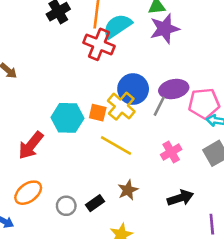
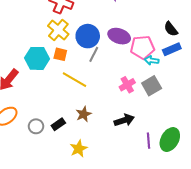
purple ellipse: (174, 89) -> (119, 36), turned 30
yellow cross: (121, 106) -> (58, 30), moved
gray line: (159, 106) -> (94, 54), moved
pink cross: (171, 152) -> (127, 85), moved

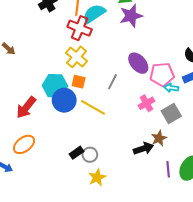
blue circle: (88, 36) -> (64, 100), moved
purple ellipse: (119, 36) -> (138, 63), turned 30
pink cross: (127, 85) -> (147, 103), moved
brown star: (84, 114) -> (159, 138), moved
gray circle: (36, 126) -> (90, 155), moved

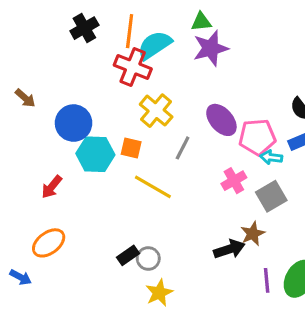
yellow cross: (77, 57) -> (156, 111), moved
blue circle: (64, 100) -> (74, 123), moved
red arrow: (26, 107) -> (52, 187), size x0.7

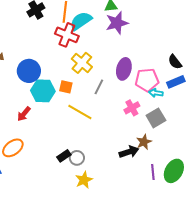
purple ellipse: (221, 120) -> (124, 69), turned 55
red arrow: (52, 187) -> (24, 114), moved

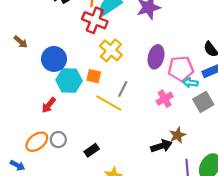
gray line: (99, 87) -> (123, 89), moved
gray square: (156, 118) -> (203, 102), moved
gray circle: (77, 158) -> (58, 140), moved

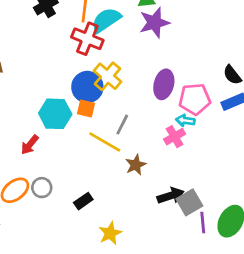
blue circle: (54, 59) -> (87, 87), moved
cyan arrow: (190, 83) -> (185, 121), moved
gray square: (203, 102) -> (189, 202), moved
brown star: (178, 135) -> (136, 165), moved

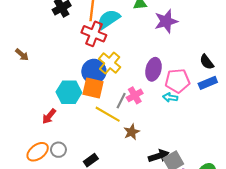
purple star: (154, 23) -> (166, 21), moved
orange square: (86, 108) -> (93, 88), size x1.5
pink cross: (175, 137) -> (135, 95), moved

